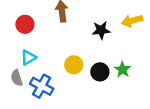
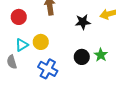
yellow circle: (74, 65) -> (41, 42), moved
blue cross: (42, 86) -> (48, 69), moved

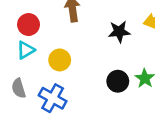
cyan triangle: (22, 45) -> (26, 50), moved
blue cross: (48, 69) -> (53, 98), moved

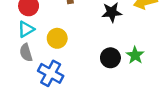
gray semicircle: (19, 88) -> (26, 53), moved

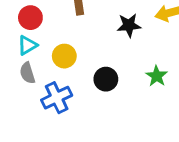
black circle: (110, 58) -> (106, 79), moved
blue cross: (51, 73) -> (57, 98), turned 35

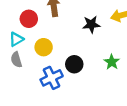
red circle: (30, 18) -> (29, 19), moved
blue cross: (57, 98) -> (52, 78), moved

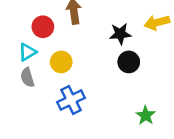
green star: (112, 62) -> (146, 115), moved
black circle: (74, 64) -> (129, 62), moved

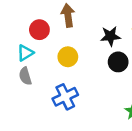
yellow circle: (61, 62) -> (68, 57), moved

